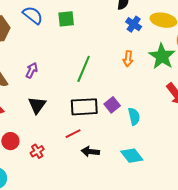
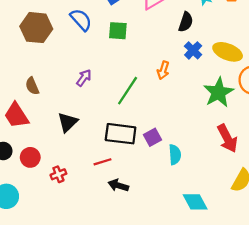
orange arrow: (128, 59) -> (163, 70), moved
purple arrow: (32, 70) -> (84, 78), moved
cyan diamond: (132, 156) -> (195, 202), moved

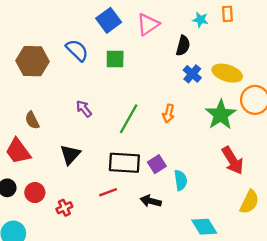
orange arrow: (163, 70) -> (168, 114), moved
purple arrow: (84, 78) -> (84, 109), turned -72
black arrow: (118, 185) -> (151, 201), moved

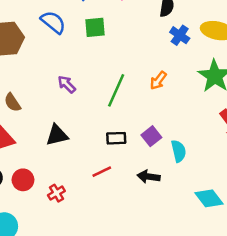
orange arrow: (168, 114) -> (158, 80), turned 30
black triangle: (70, 155) -> (57, 135), turned 40
black rectangle: (124, 163) -> (116, 138), size x0.6

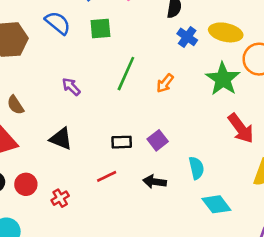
green line: (116, 90) -> (126, 74), moved
black triangle: (57, 135) -> (61, 139), turned 35
cyan semicircle: (179, 151) -> (196, 168), moved

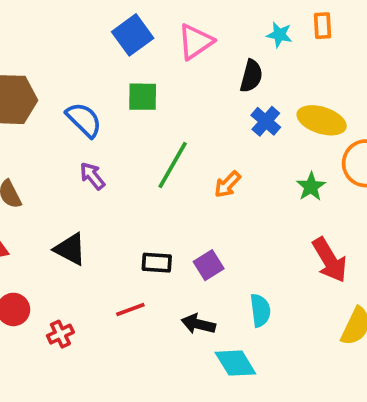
blue semicircle: (58, 23) -> (84, 120), moved
green star: (223, 79) -> (311, 187), size x0.6
cyan diamond: (216, 204) -> (235, 363), moved

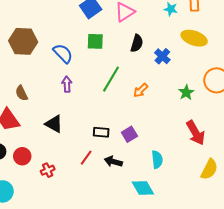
black semicircle: (251, 76) -> (137, 43), moved
yellow ellipse: (322, 120) -> (194, 38), moved
purple arrow: (92, 176) -> (67, 84), turned 35
red line: (130, 310) -> (86, 158), turned -35
black arrow: (198, 324) -> (113, 162), moved

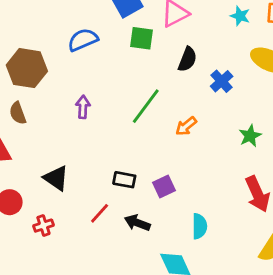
brown hexagon: (23, 41) -> (27, 68), moved
green square: (95, 41) -> (141, 38), moved
blue semicircle: (63, 53) -> (83, 40), moved, turned -75
black triangle: (54, 124) -> (56, 178), moved

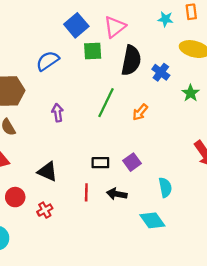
black semicircle: (187, 59) -> (131, 60), size x1.5
green star: (250, 136) -> (191, 93), moved
red line: (100, 213) -> (86, 192), turned -30

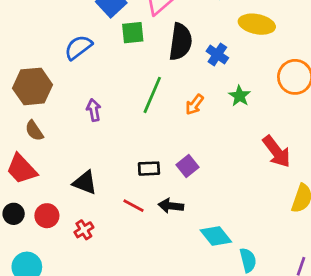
green star: (191, 93) -> (240, 96), moved
cyan semicircle: (165, 187) -> (248, 260), moved
red line: (86, 192) -> (133, 206), turned -60

